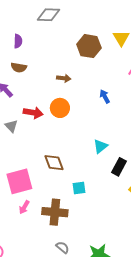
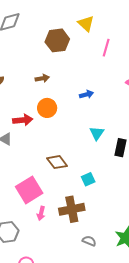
blue arrow: (105, 96) -> (86, 94), moved, turned 120

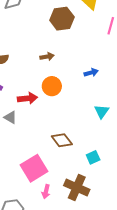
brown cross: (72, 209) -> (77, 187), turned 35

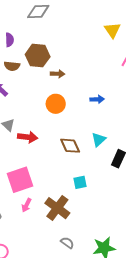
brown hexagon: (62, 19) -> (38, 56), moved
red arrow: (27, 98) -> (28, 137), moved
brown diamond: (62, 140) -> (70, 146), moved

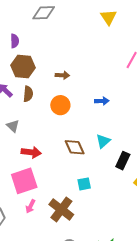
yellow triangle: (112, 30) -> (109, 17), moved
brown hexagon: (38, 56) -> (23, 67), moved
brown semicircle: (12, 66) -> (28, 94), moved, turned -91
red arrow: (28, 137) -> (31, 152), moved

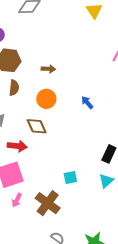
blue arrow: (102, 101) -> (87, 102), moved, turned -128
cyan triangle: (103, 141) -> (106, 181), moved
brown diamond: (75, 147) -> (37, 126), moved

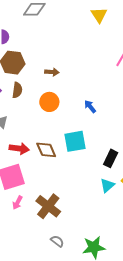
brown diamond: (37, 126) -> (46, 150), moved
cyan square: (70, 178) -> (75, 141), moved, size x1.6

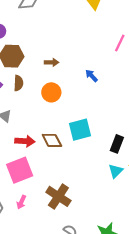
blue arrow: (90, 107) -> (91, 76), moved
pink arrow: (17, 203) -> (21, 202), moved

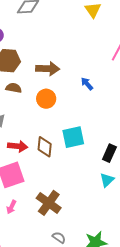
brown arrow: (52, 62) -> (48, 69), size x1.6
brown semicircle: (18, 83) -> (14, 88), turned -84
brown diamond: (52, 140) -> (45, 147), turned 30

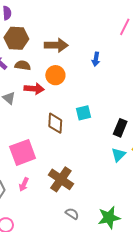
blue arrow: (87, 84) -> (96, 59), turned -128
cyan square: (73, 137) -> (84, 113), size x0.7
red arrow: (18, 146) -> (34, 89), moved

